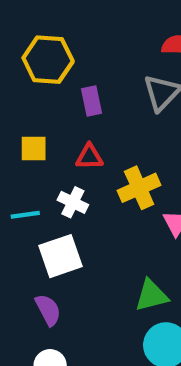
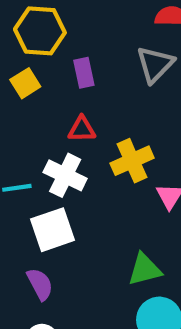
yellow square: (34, 149) -> (25, 83), moved, turned -32
white cross: (73, 202) -> (65, 175), size x1.4

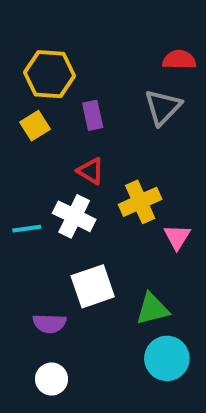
red triangle: (82, 129) -> (91, 171), turned 32
white square: (52, 230) -> (93, 286), moved
purple semicircle: (40, 284) -> (49, 323), turned 120

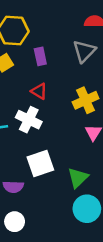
yellow cross: (140, 202) -> (86, 100), moved
green triangle: (152, 309) -> (78, 178), turned -30

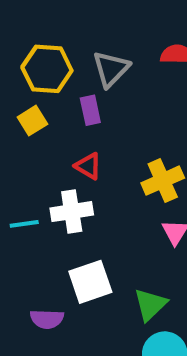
gray triangle: (84, 51) -> (111, 69), moved
white cross: (29, 120) -> (72, 212), turned -35

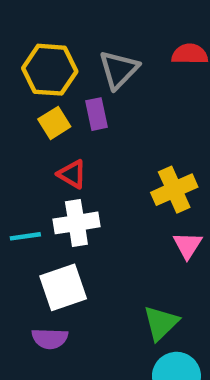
yellow square: (32, 121) -> (54, 123), moved
red triangle: (88, 166) -> (72, 174), moved
white square: (90, 282) -> (63, 287), moved

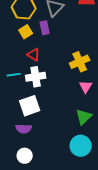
cyan line: (25, 236) -> (14, 75), moved
green triangle: (161, 323) -> (84, 117), moved

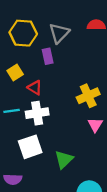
yellow square: (26, 32) -> (15, 73), moved
green triangle: (84, 117) -> (64, 160), moved
purple semicircle: (24, 129) -> (13, 179), moved

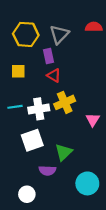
yellow square: (15, 73) -> (18, 71), turned 32
red triangle: (35, 88) -> (54, 75), moved
yellow cross: (88, 96) -> (65, 102), moved
purple semicircle: (13, 179) -> (47, 170), moved

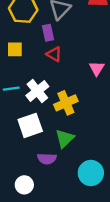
yellow cross: (65, 102) -> (66, 103), moved
white cross: (39, 109) -> (37, 91), turned -30
pink triangle: (93, 120) -> (97, 68), moved

